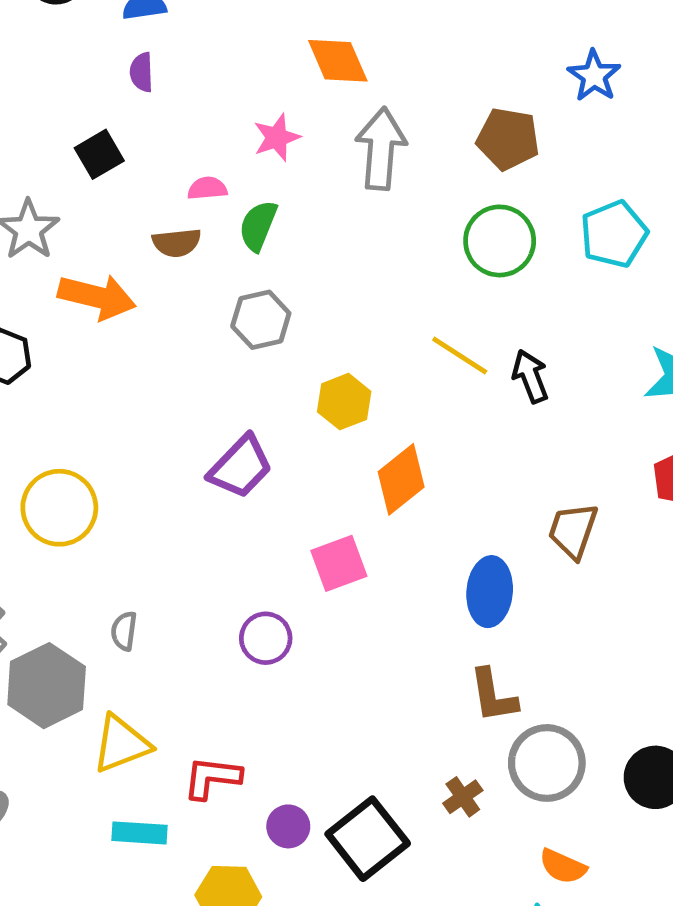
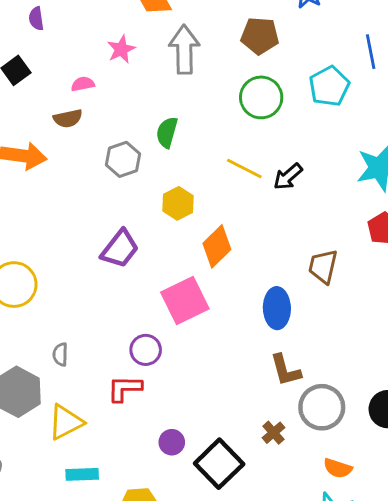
green semicircle: (258, 226) -> (167, 132), moved
black arrow: (530, 376) -> (288, 177), turned -104
pink square: (339, 563) -> (185, 301), size x1.4
red L-shape: (212, 778) -> (125, 388), moved
purple circle: (288, 826) -> (172, 442), moved

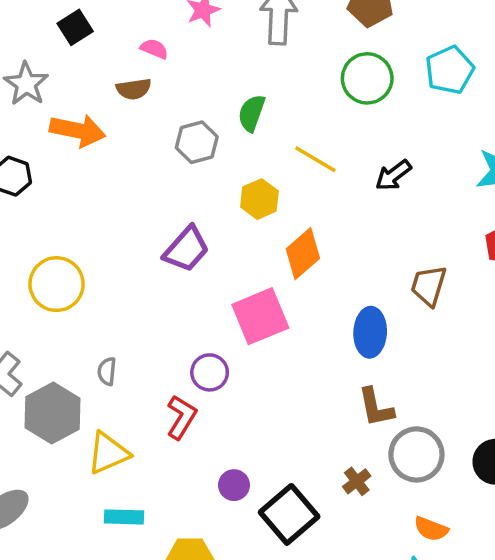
pink semicircle: (83, 84) -> (154, 49), turned 30
yellow line: (244, 169) -> (315, 159), moved
red L-shape: (125, 388) -> (181, 417), turned 117

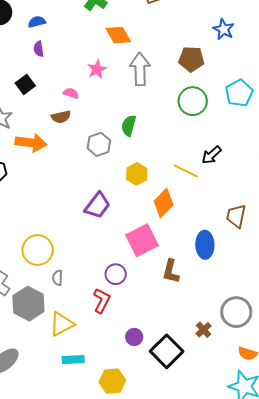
yellow line: (315, 159) -> (186, 171), moved
yellow circle: (57, 284) -> (38, 250), moved
brown L-shape: (376, 407) -> (171, 271), moved, turned 30

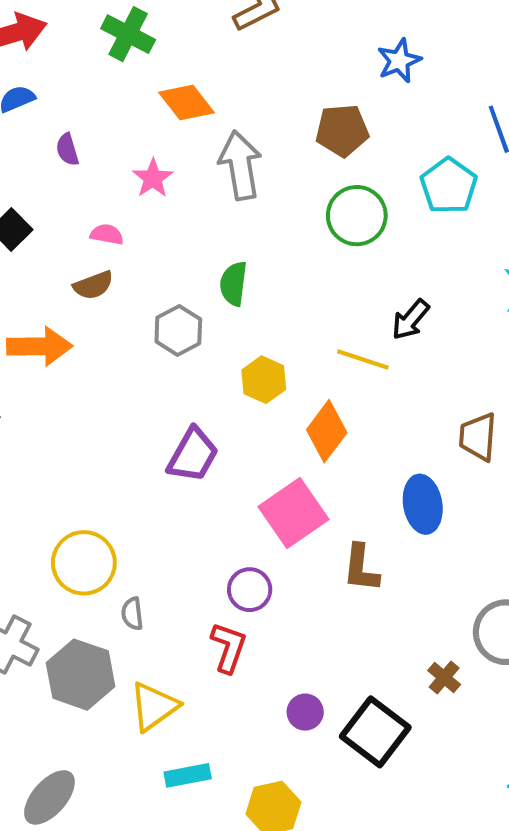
blue star: (224, 29) -> (399, 61), turned 30
purple semicircle: (39, 49) -> (67, 150), moved

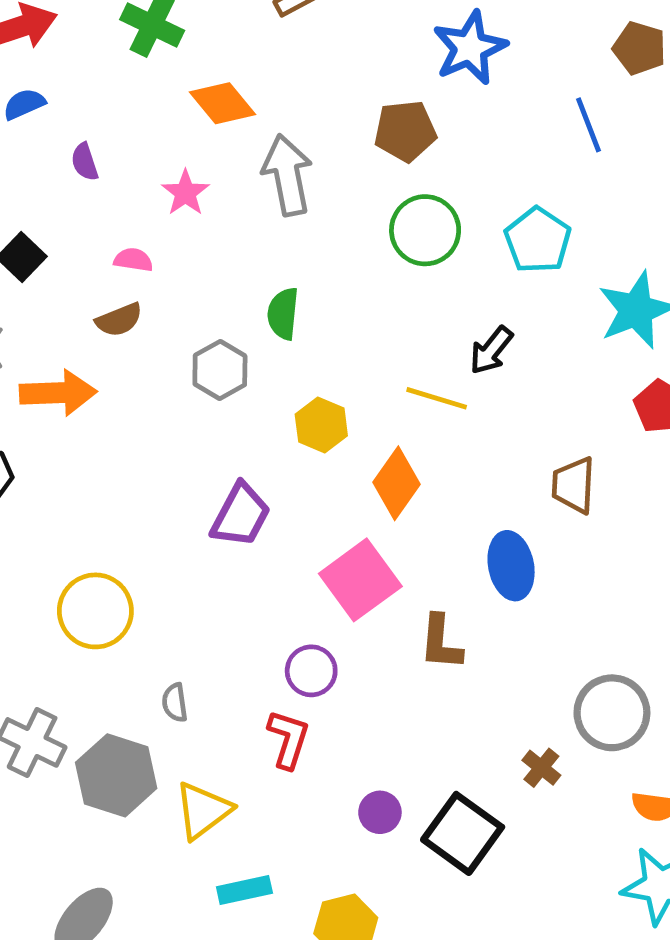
blue star: (399, 61) -> (470, 48), size x1.4
cyan pentagon: (449, 186) -> (538, 240), moved
yellow circle: (84, 563) -> (95, 611), moved

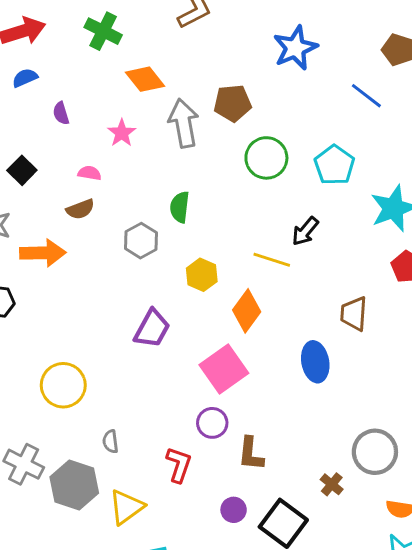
blue line: (589, 125) -> (366, 96), turned -32
brown pentagon: (405, 131) -> (233, 103), moved
brown L-shape: (441, 642) -> (251, 454), moved
purple circle: (311, 671) -> (212, 423), moved

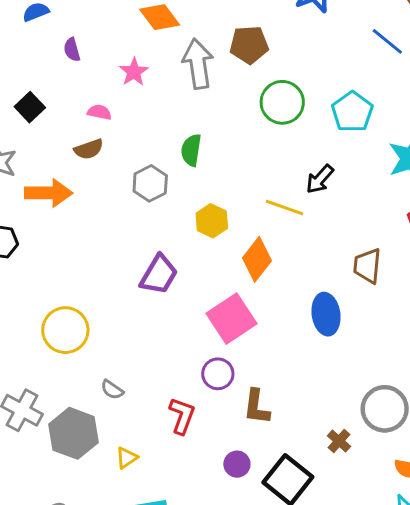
gray semicircle: (110, 441) -> (112, 390), turned -50
yellow triangle: (126, 507) -> (127, 458), size x0.6

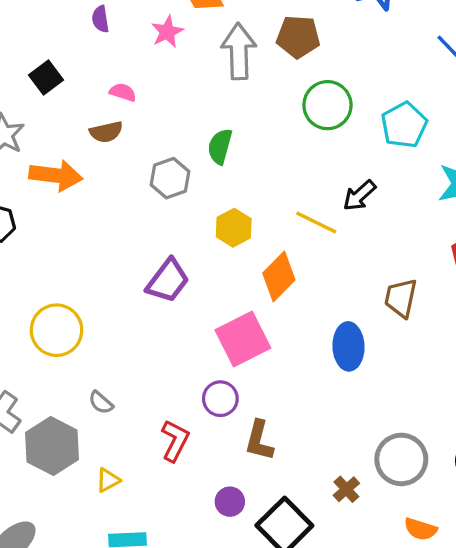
pink star: (134, 72) -> (167, 32), moved

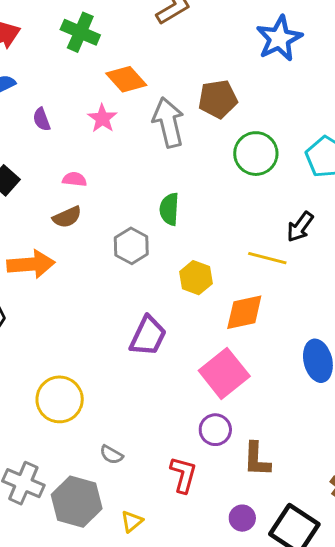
orange diamond: (279, 276) -> (244, 312), turned 45

